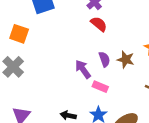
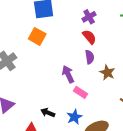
orange square: (19, 34) -> (37, 36), moved
purple semicircle: (104, 59) -> (90, 57), moved

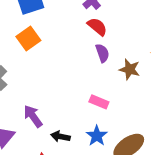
orange square: (37, 36) -> (28, 38), turned 36
purple arrow: (68, 74) -> (33, 116), moved

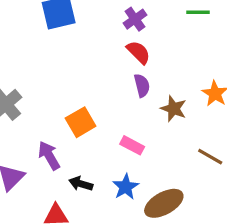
orange square: (28, 38) -> (81, 122), moved

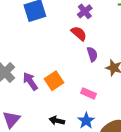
red semicircle: (138, 52) -> (79, 33), moved
purple arrow: (49, 156) -> (30, 81), moved

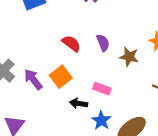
red semicircle: (79, 33) -> (71, 43), moved
black arrow: (57, 121) -> (79, 103), moved

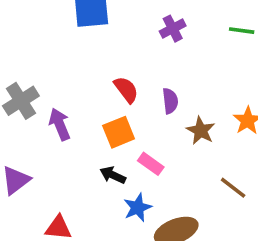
orange square: (61, 77) -> (119, 132), moved

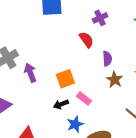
red semicircle: (126, 90) -> (86, 40), moved
purple semicircle: (170, 101) -> (107, 59), moved
black arrow: (113, 175) -> (61, 104), turned -48

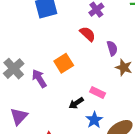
orange square: (65, 79) -> (64, 63), moved

